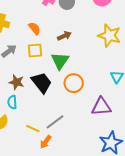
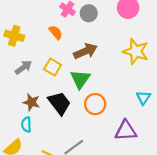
orange semicircle: (34, 28) -> (56, 32), moved
brown arrow: (64, 36) -> (85, 51), size x1.5
yellow square: (35, 50) -> (53, 67), turned 35

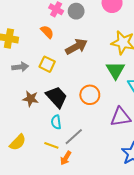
gray arrow: (23, 67) -> (20, 67), turned 35
green triangle: (80, 79) -> (115, 70), moved
cyan semicircle: (26, 125) -> (56, 122), moved

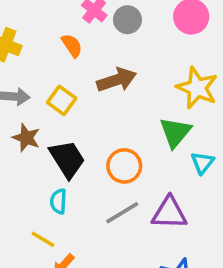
brown star: (31, 99) -> (26, 138), moved
gray line: (74, 137) -> (122, 213), moved

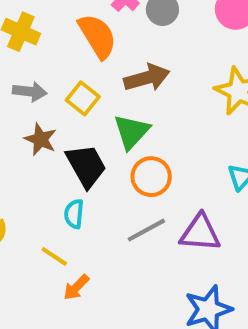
orange semicircle: (72, 46) -> (97, 36), size x1.6
green triangle: (175, 132) -> (132, 132), moved

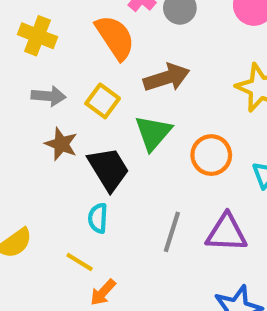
orange circle: (151, 177) -> (211, 155), moved
gray line: (146, 230) -> (172, 232), turned -42

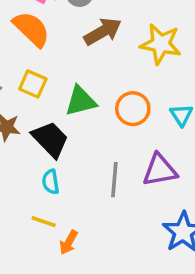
brown arrow: (167, 78) -> (103, 31), moved
green triangle: (153, 133) -> (81, 101), turned 48

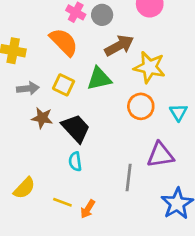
yellow star: (161, 44) -> (149, 67), moved
green triangle: (81, 101) -> (99, 79), moved
gray line: (114, 180) -> (129, 178), moved
yellow line: (44, 222) -> (62, 202), moved

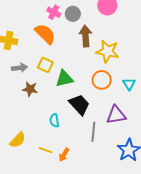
brown arrow: (119, 46) -> (85, 36), turned -65
green triangle: (99, 79) -> (64, 79), moved
black trapezoid: (76, 128) -> (79, 105), moved

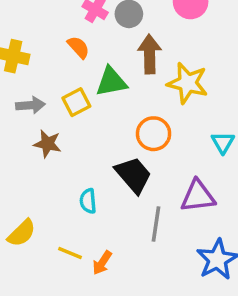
orange semicircle: (45, 34) -> (78, 47), size x0.6
yellow square: (45, 65) -> (76, 102), turned 35
green triangle: (64, 79) -> (111, 82), moved
orange circle: (102, 80) -> (154, 134), moved

